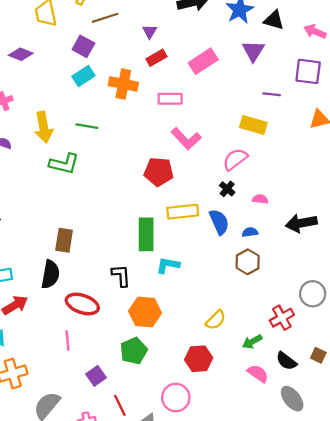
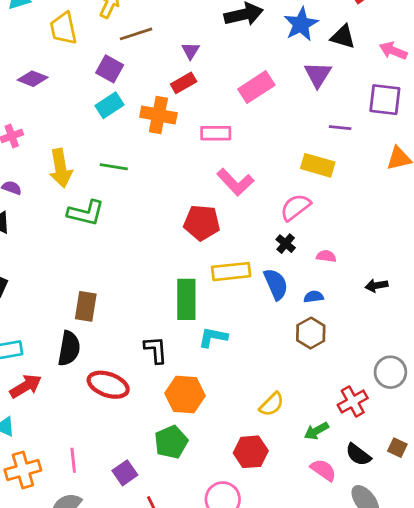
red rectangle: (156, 58) -> (184, 83), moved
black arrow: (301, 223) -> (376, 286), size x0.6
pink line: (67, 340) -> (73, 460), moved

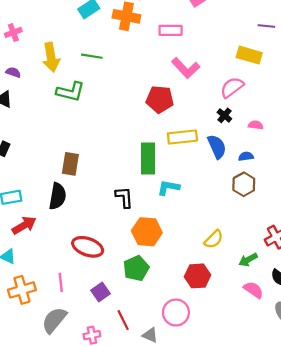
red ellipse: (108, 385) -> (88, 247), moved

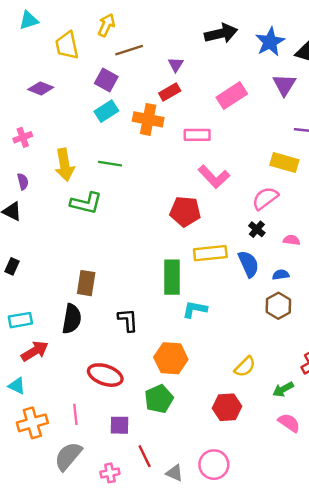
purple semicircle: (13, 72) -> (23, 182), turned 56
black L-shape: (124, 197) -> (128, 320), moved
purple square: (101, 292) -> (120, 425), turned 36
pink circle: (176, 313) -> (214, 465), moved

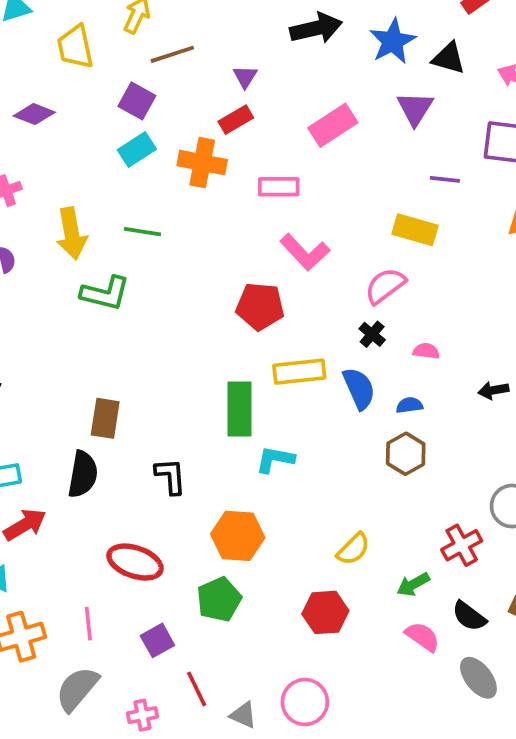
purple square: (120, 425) -> (157, 640), turned -30

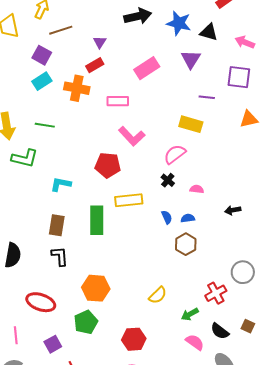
blue star: (393, 41) -> (179, 23), turned -30
blue semicircle: (359, 388) -> (167, 217), moved, size x0.6
brown rectangle: (105, 418) -> (57, 225), moved
cyan L-shape: (275, 459) -> (61, 184), moved
red hexagon: (325, 612) -> (134, 339), moved

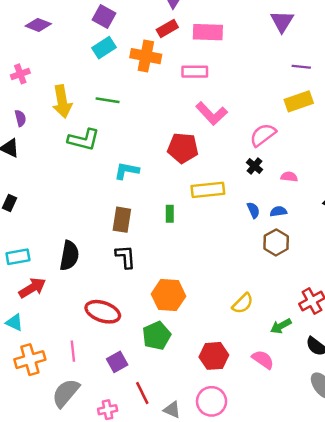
pink rectangle: (147, 68) -> (208, 32), moved, turned 35
yellow rectangle: (191, 124) -> (299, 101), moved, turned -35
green rectangle: (97, 220) -> (170, 214), size x0.5
pink semicircle: (195, 342) -> (263, 360), moved

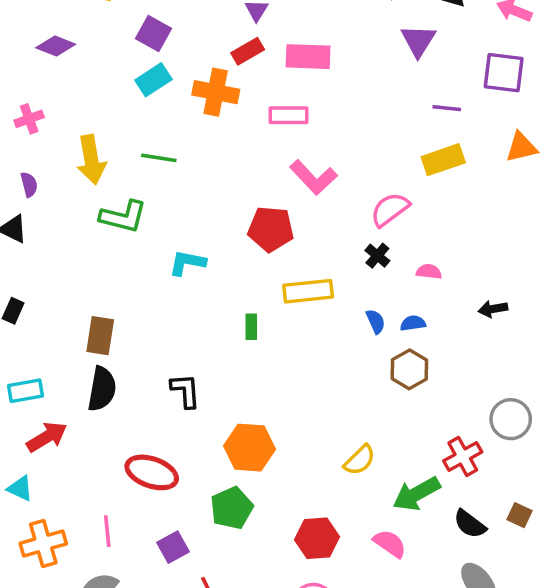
brown rectangle: (122, 220) -> (100, 336), moved
green arrow: (281, 326) -> (417, 494), size x1.5

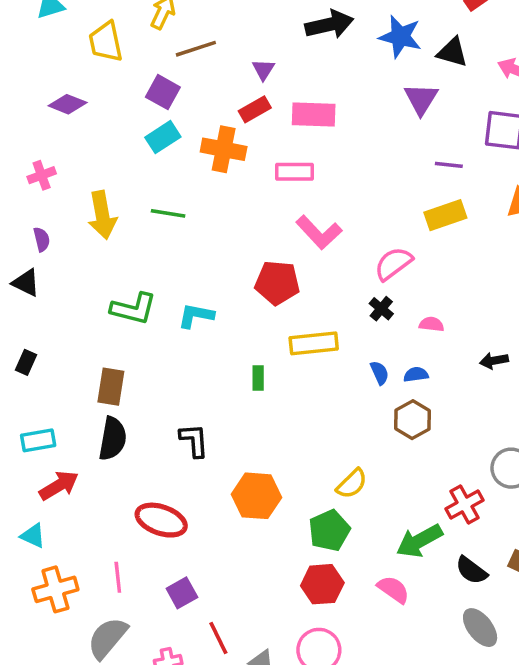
green L-shape: (123, 217) -> (133, 309), moved
yellow semicircle: (360, 460) -> (352, 484), moved
green pentagon: (232, 508) -> (329, 530), moved

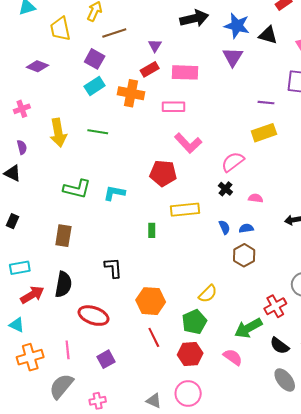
purple triangle: (421, 99) -> (233, 57), moved
black semicircle: (113, 439) -> (63, 284), moved
red line: (218, 638) -> (154, 337), moved

